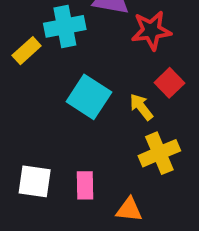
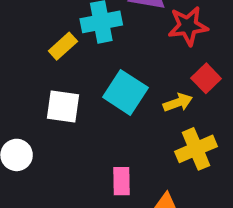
yellow arrow: (141, 107) -> (178, 103), turned 108
white square: (35, 181) -> (63, 107), moved

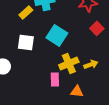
yellow arrow: (178, 103) -> (91, 64), moved
yellow cross: (196, 149) -> (69, 63), moved

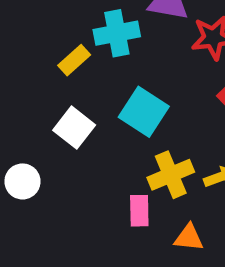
white square: (26, 42) -> (74, 128), turned 30

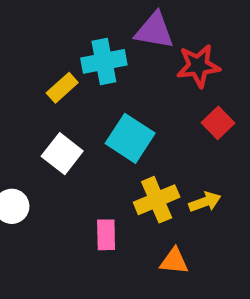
pink rectangle: (139, 211) -> (106, 235), moved

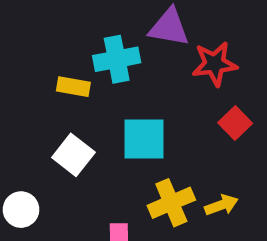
yellow rectangle: (62, 88) -> (73, 87), turned 52
cyan square: (130, 138) -> (144, 139), turned -33

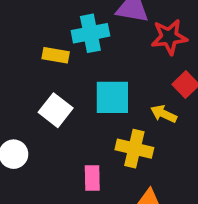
yellow cross: (171, 203) -> (134, 149), turned 36
yellow arrow: (221, 205) -> (164, 114), moved, turned -135

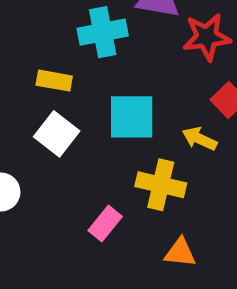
yellow rectangle: (56, 55) -> (54, 81), moved
pink rectangle: (92, 178) -> (105, 223), turned 40

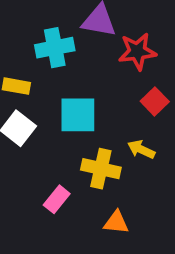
yellow arrow: (200, 139) -> (141, 149), moved

